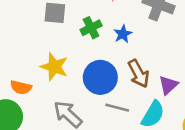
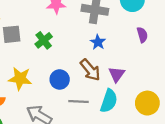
blue star: (123, 34) -> (98, 42), moved
blue circle: (100, 77) -> (60, 79), size x0.7

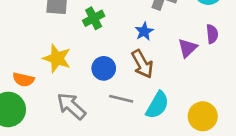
blue star: (98, 42) -> (144, 31), moved
purple triangle: (117, 74) -> (188, 48), moved

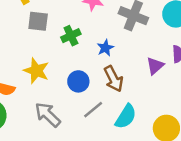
blue star: (144, 31) -> (105, 48), moved
gray line: (121, 99) -> (93, 110), turned -55

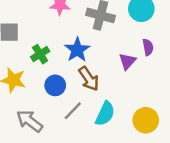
green cross: (71, 36) -> (40, 54), moved
blue star: (105, 48) -> (77, 50), size x1.5

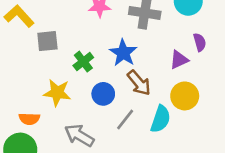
purple triangle: (127, 61) -> (179, 60), turned 30
yellow circle: (146, 120) -> (185, 96), moved

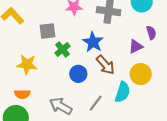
gray square: (47, 41) -> (47, 31), moved
yellow star: (57, 93) -> (27, 64), moved
gray line: (125, 120) -> (96, 103), moved

